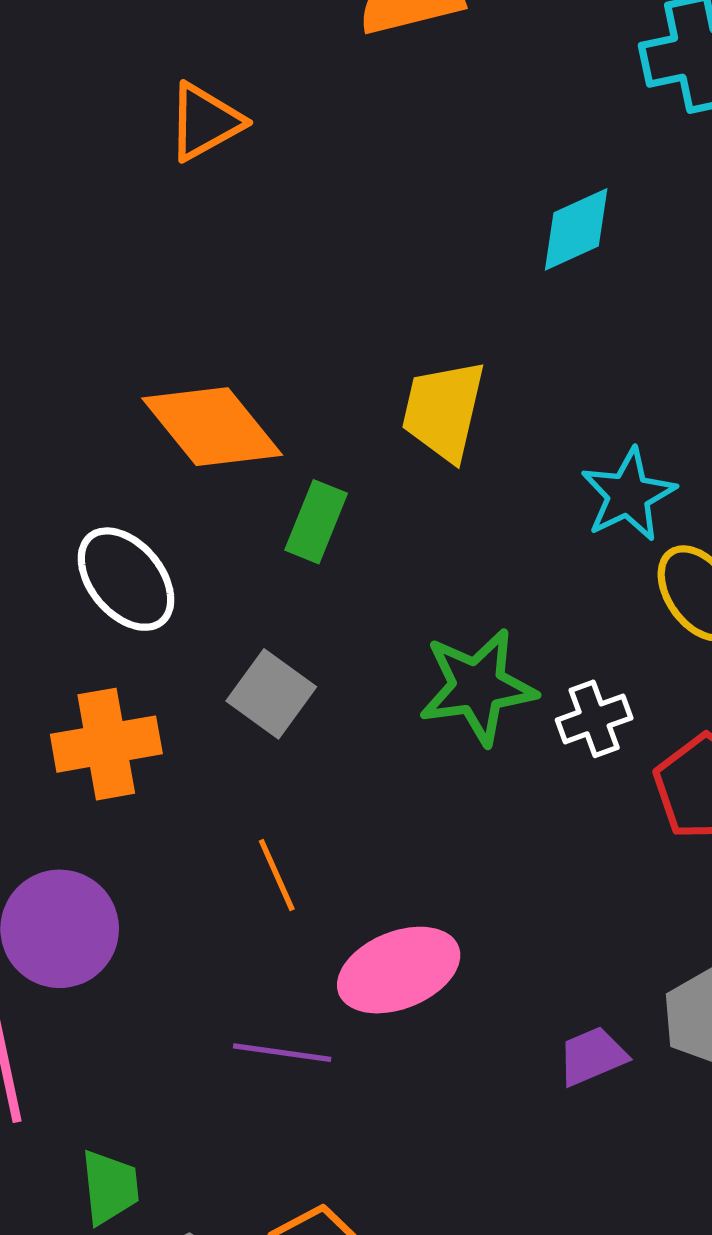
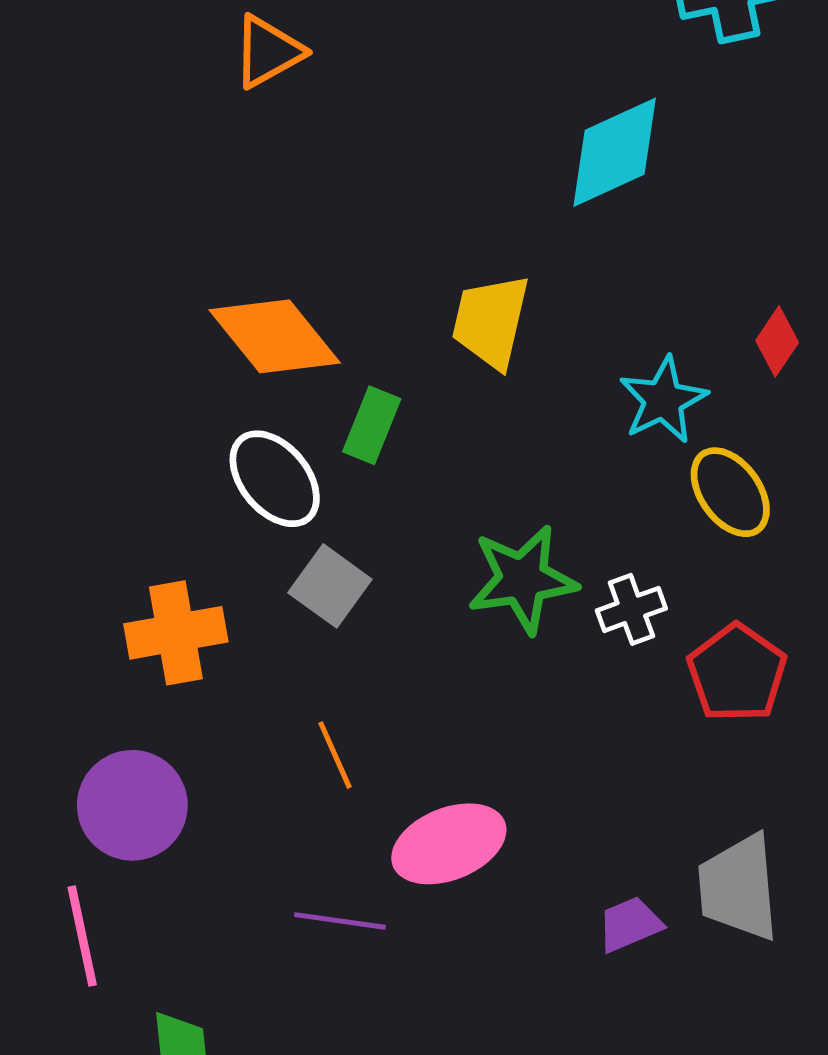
cyan diamond: (576, 229) -> (615, 152), size x1.4
white ellipse: (126, 579) -> (275, 479), moved

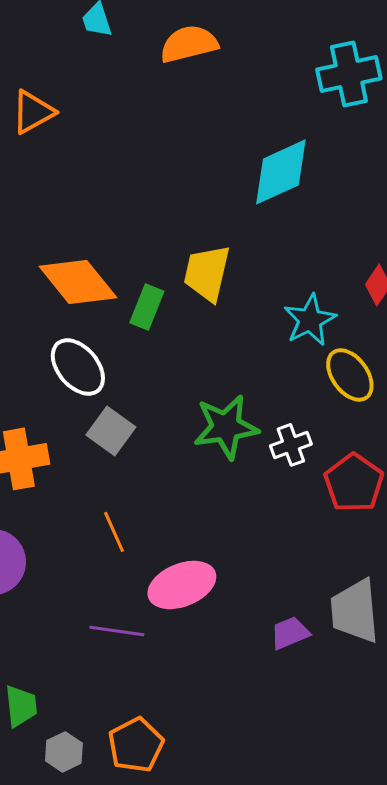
orange triangle: (268, 52) -> (33, 112), moved
green rectangle: (372, 425) -> (147, 307), moved

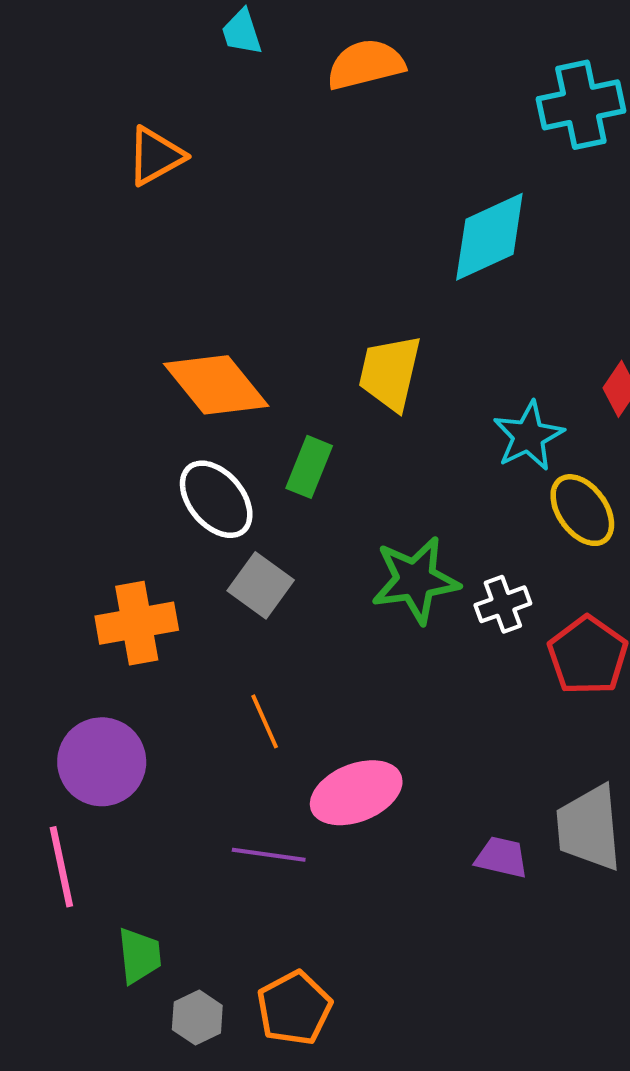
green rectangle: (147, 307) -> (309, 467), moved
purple trapezoid: (290, 633) -> (502, 857), turned 36

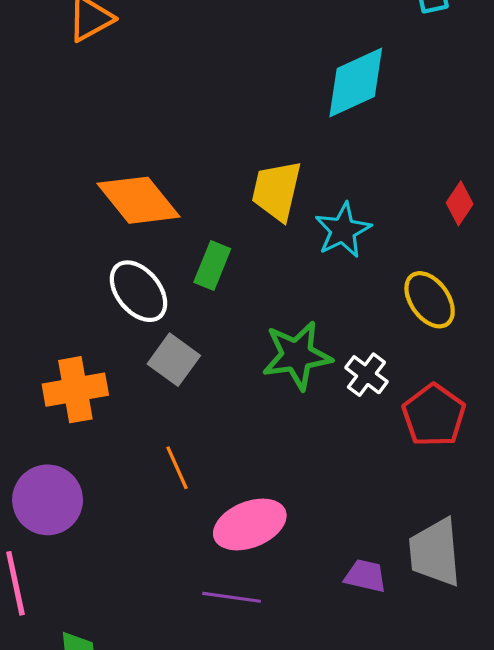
cyan star: (528, 436) -> (343, 230), moved
white cross: (503, 604) -> (366, 375), turned -33
purple line: (269, 855) -> (232, 597), moved

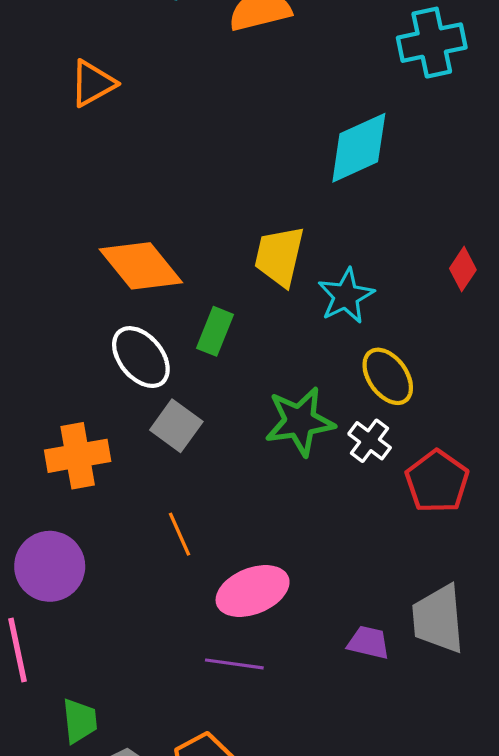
yellow ellipse: (430, 300) -> (388, 376), moved

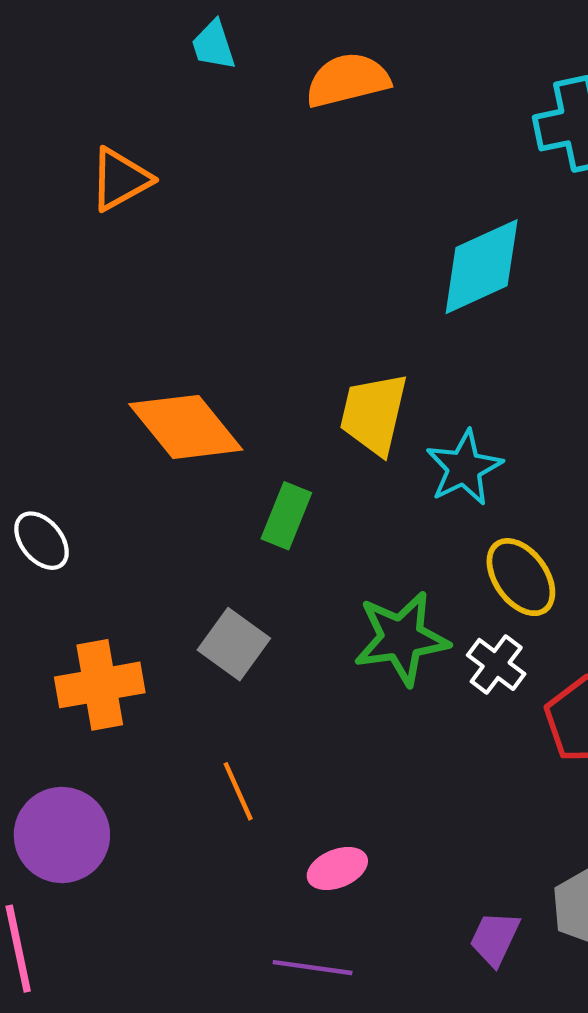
white ellipse: (141, 357) -> (42, 541), moved, size x0.7
pink ellipse: (253, 591) -> (337, 868), size x0.6
purple trapezoid: (368, 643) -> (495, 938), turned -78

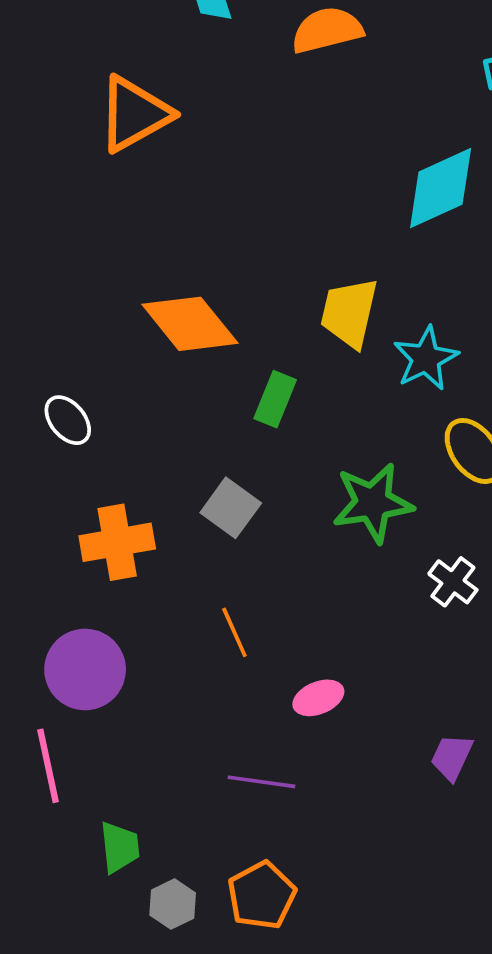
orange triangle: (120, 179) -> (134, 114), size x1.4
white cross: (496, 664) -> (453, 582), moved
purple line: (313, 968) -> (262, 782), moved

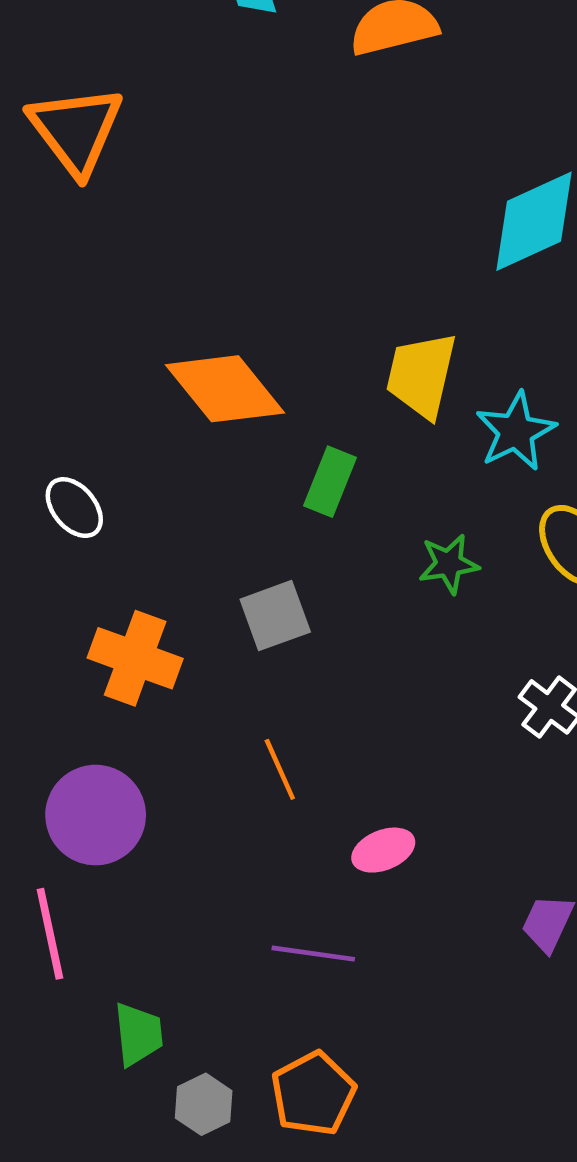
orange triangle: (134, 114) -> (76, 130), moved, turned -38
green star: (373, 503) -> (449, 564), moved, size x0.6
gray square: (231, 508) -> (275, 616), turned 34
orange cross: (117, 542) -> (135, 658), turned 30

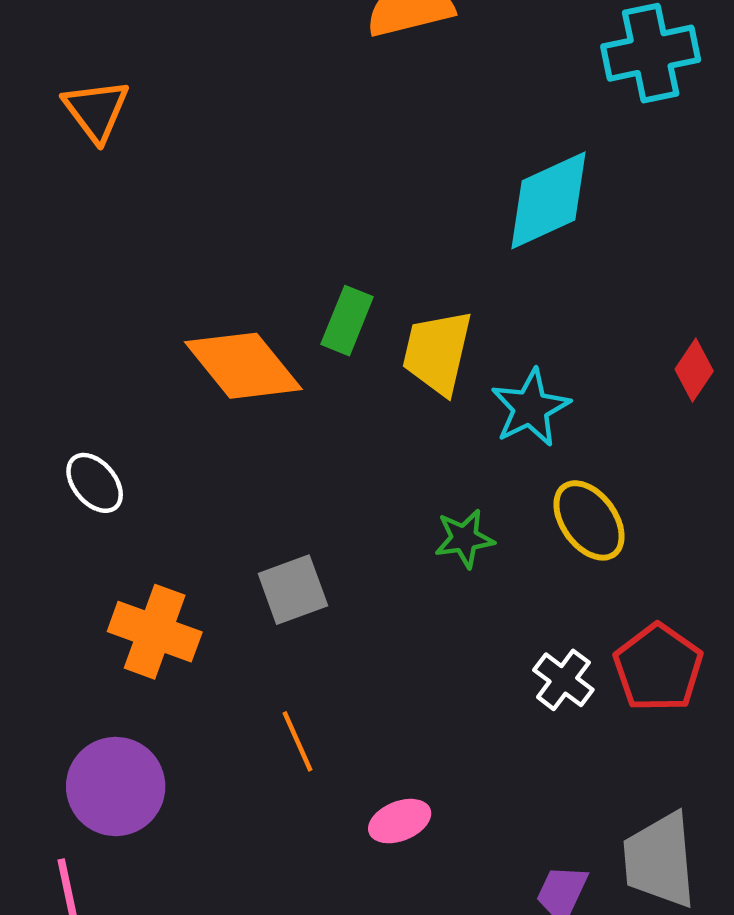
orange triangle: (76, 130) -> (96, 110), size x0.7
green rectangle: (330, 482) -> (347, 321), moved

